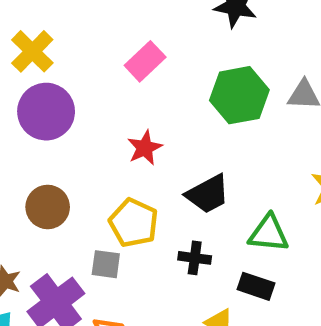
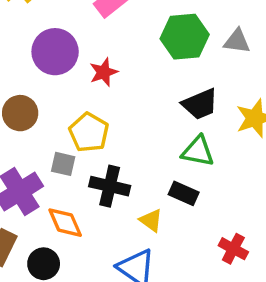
purple circle: (46, 112) -> (55, 52), moved
black trapezoid: (208, 194) -> (200, 104), moved
black cross: (195, 258) -> (110, 186), moved, size x1.5

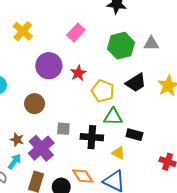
yellow pentagon: (89, 132) -> (103, 91), moved
green triangle: (198, 151) -> (113, 117), moved
orange diamond: (65, 223) -> (83, 176), moved

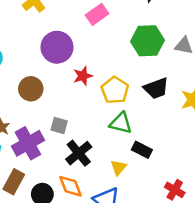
red star: (78, 73) -> (83, 76), moved
black cross: (92, 137) -> (79, 153), moved, turned 35
yellow triangle: (118, 153) -> (118, 168), turned 32

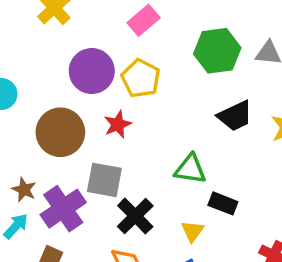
red star: (83, 76) -> (118, 124), moved
brown circle: (31, 89) -> (60, 132), size x1.4
yellow pentagon: (115, 90) -> (141, 78), moved
gray square: (59, 126) -> (104, 180), size x1.5

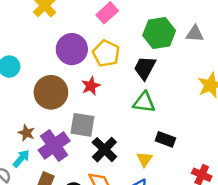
black trapezoid: (235, 116) -> (145, 68), moved, turned 145
green triangle: (190, 169) -> (144, 102), moved

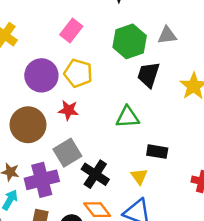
black trapezoid: (145, 68) -> (148, 75), moved
red star: (91, 86) -> (68, 110), turned -30
gray square: (82, 125) -> (67, 153), turned -30
purple cross: (54, 146) -> (42, 180), turned 32

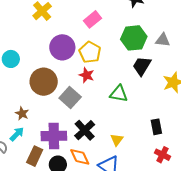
red star: (68, 110) -> (87, 75), moved
black rectangle: (157, 152) -> (156, 127), moved, turned 56
gray square: (67, 153) -> (70, 97), moved, turned -30
purple cross: (42, 180) -> (54, 136), moved

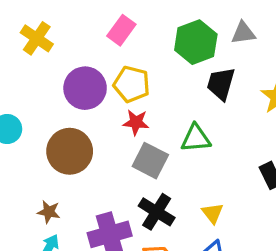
gray square: (70, 97) -> (150, 161), moved

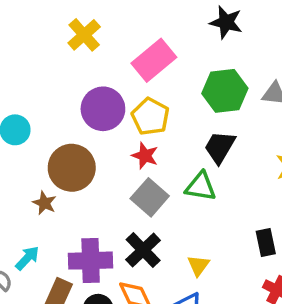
pink rectangle: (121, 30) -> (154, 60), size x1.4
yellow cross: (37, 38) -> (84, 35), moved
black trapezoid: (221, 84) -> (220, 147), moved
brown star: (49, 212) -> (44, 203), moved

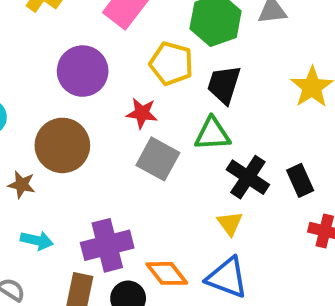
yellow pentagon: (150, 117) -> (171, 64), moved
brown star: (44, 203) -> (22, 185), moved
black cross: (143, 250) -> (248, 177), moved
cyan arrow: (27, 258) -> (37, 240), moved, turned 72

